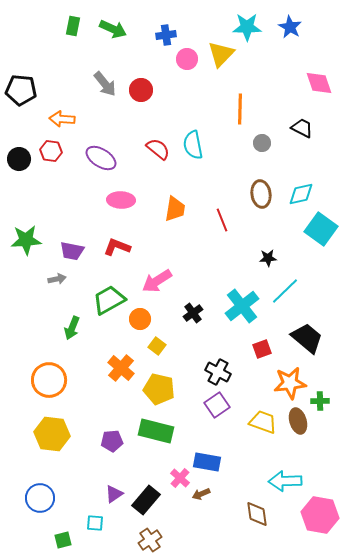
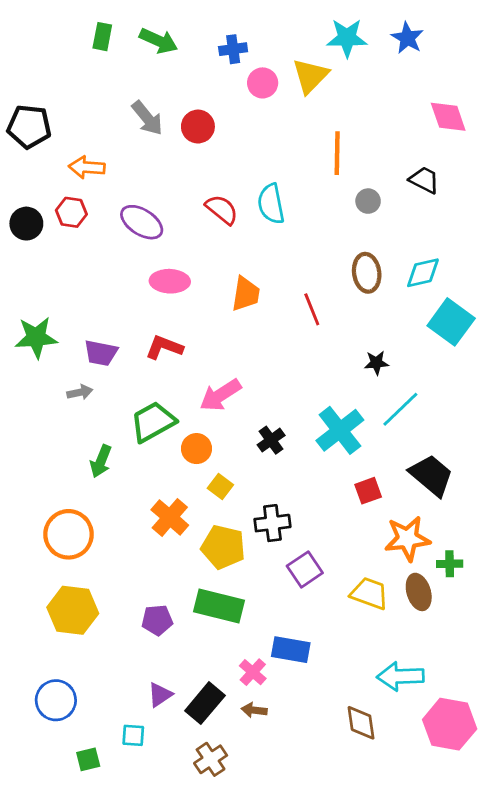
black cross: (218, 372) -> (272, 523), moved, turned -35
brown arrow: (201, 494) -> (254, 710), moved, turned 30

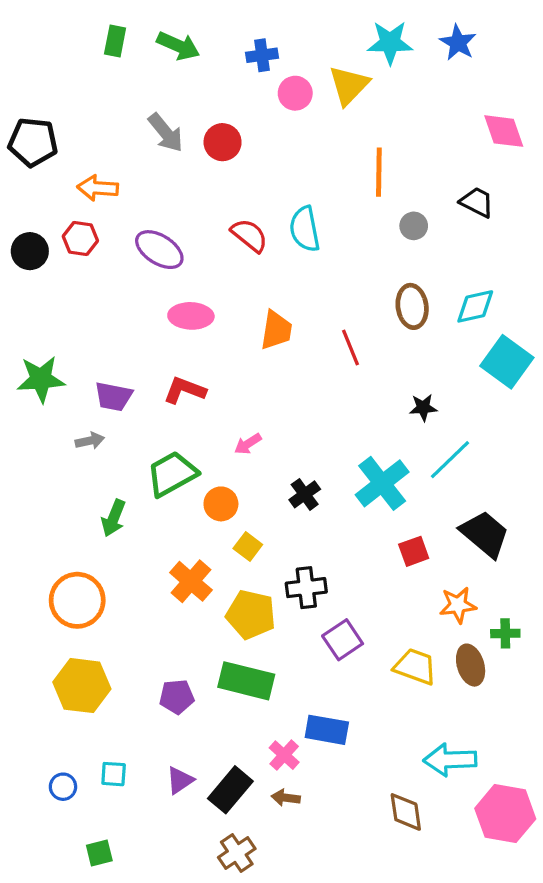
pink arrow: (220, 395) -> (248, 444), size x0.6
orange star: (407, 539) -> (458, 605), size x0.7
blue circle: (56, 700) -> (63, 787), size x0.6
cyan square: (133, 735) -> (114, 774), moved

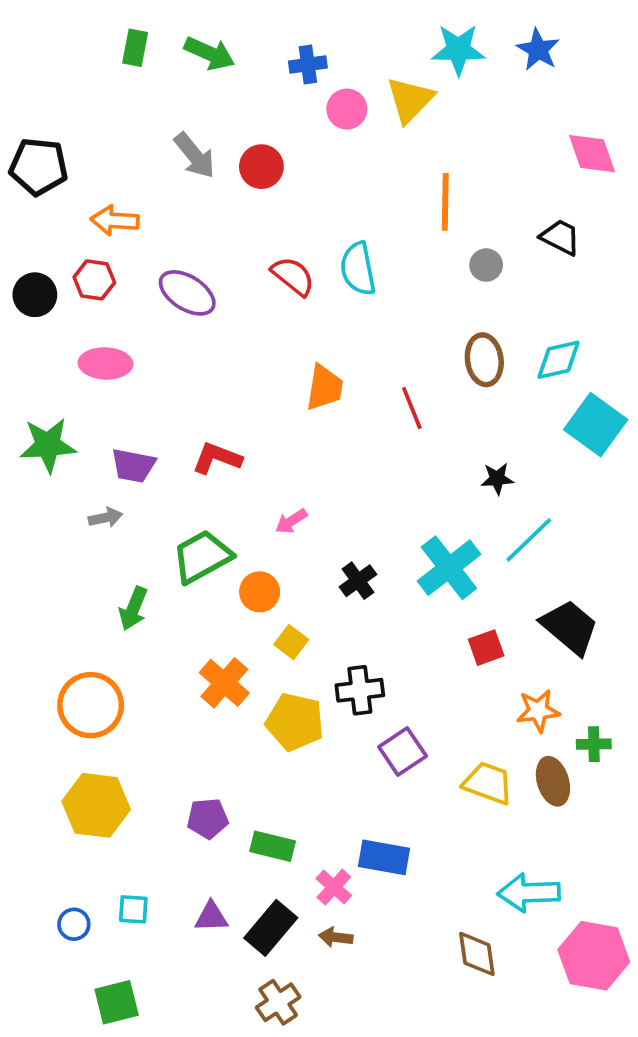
pink ellipse: (191, 316) -> (105, 363), moved
green rectangle: (246, 681) -> (273, 846), moved, size x0.7
purple triangle: (180, 780) -> (211, 917), turned 32
green square: (99, 853) -> (117, 1002), size x1.4

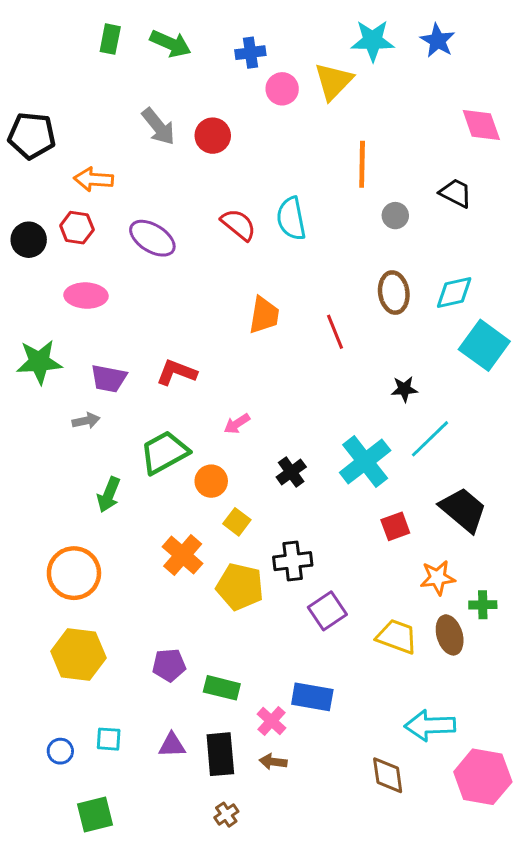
black rectangle: (271, 928) -> (220, 754), turned -45
brown cross: (278, 1002) -> (226, 815), size x0.7

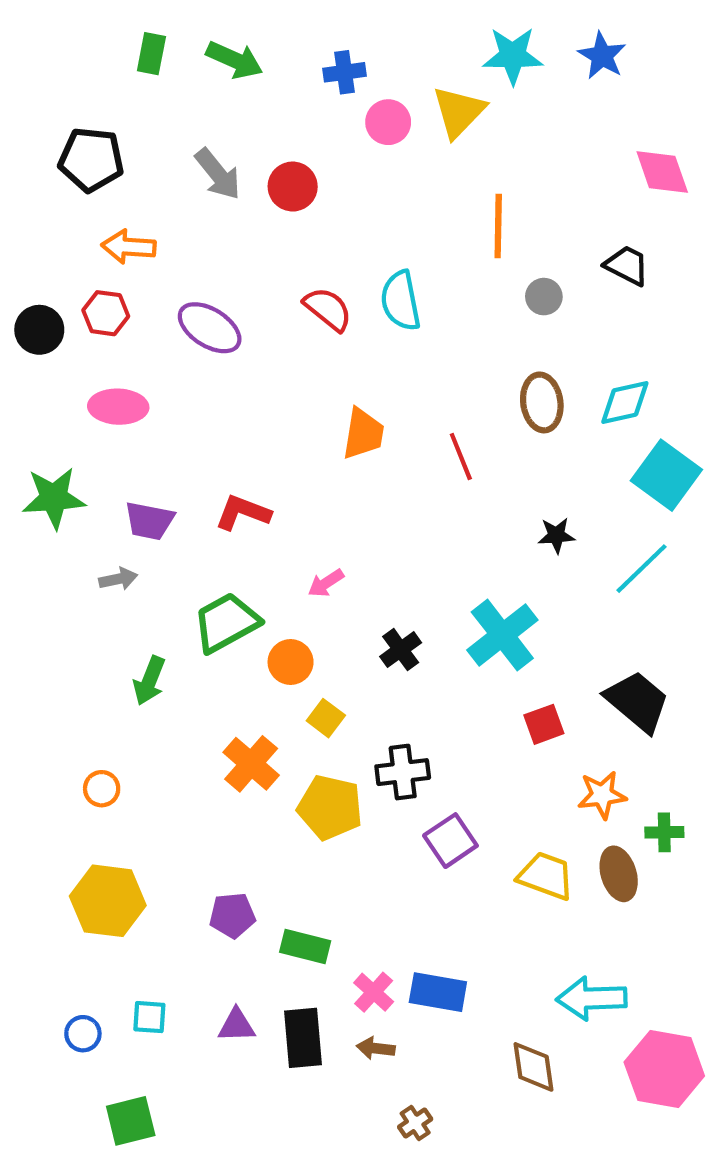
black pentagon: (32, 136) -> (91, 160), moved
cyan line: (430, 439) -> (641, 569), moved
orange circle: (74, 573) -> (102, 789), size x0.5
blue rectangle: (312, 697) -> (438, 992), moved
brown cross: (226, 815) -> (415, 1123), moved

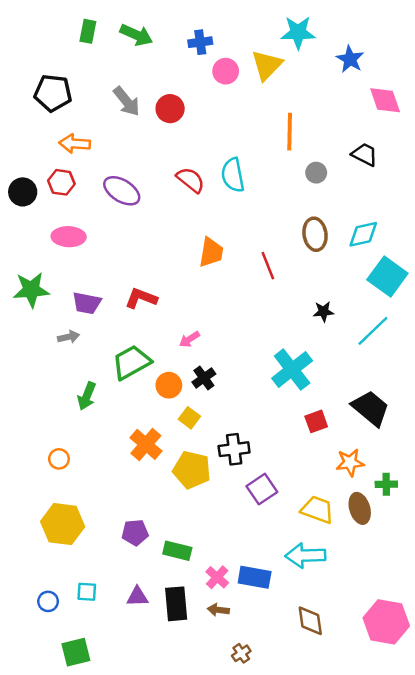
blue star: (602, 56) -> (350, 59), moved
black cross: (401, 650) -> (204, 378), moved
cyan arrow: (592, 998) -> (305, 556), moved

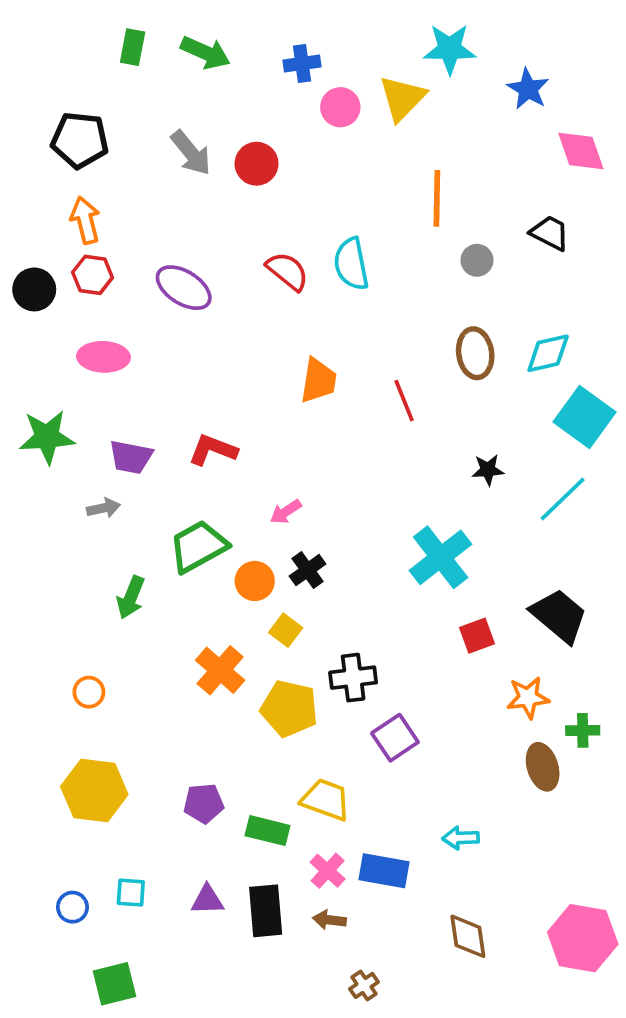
orange arrow: (75, 144) -> (85, 220), moved, turned 72
yellow trapezoid: (317, 510) -> (326, 800), moved
cyan arrow: (305, 556) -> (461, 838), size x0.6

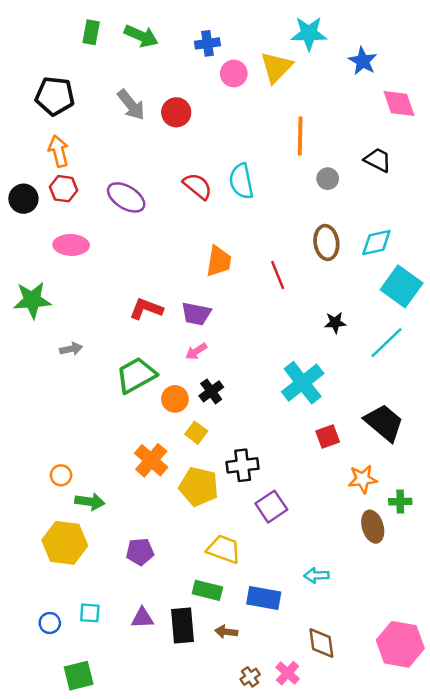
purple trapezoid: (131, 457) -> (196, 314), moved
green arrow: (131, 597) -> (90, 502), moved, turned -104
green rectangle: (267, 831) -> (207, 590), moved
pink cross: (328, 871) -> (288, 673), moved

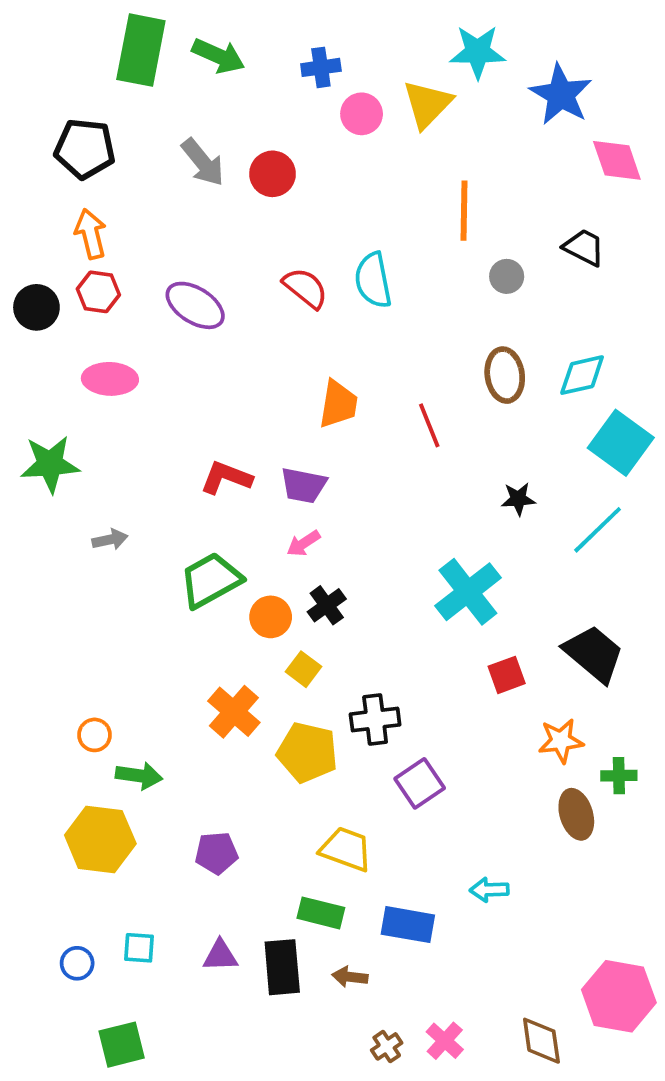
green rectangle: (91, 32) -> (141, 50), size x1.8
blue star: (363, 61) -> (561, 95), size x1.4
brown diamond: (321, 643) -> (541, 1041), moved

